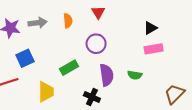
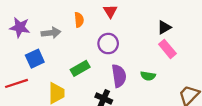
gray arrow: (38, 23) -> (51, 33), moved
pink rectangle: (154, 49) -> (167, 49), turned 60

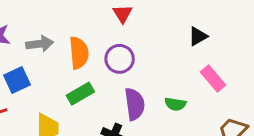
orange semicircle: (79, 20) -> (79, 53), moved, size x1.5
pink rectangle: (167, 49) -> (213, 78), moved

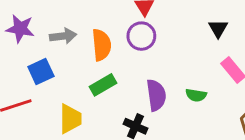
black triangle: (198, 36) -> (218, 29), turned -30
purple circle: (120, 59) -> (141, 36), moved

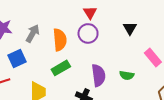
black triangle: (218, 29) -> (130, 28), moved
gray arrow: (63, 36) -> (33, 33), turned -54

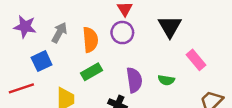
black triangle: (130, 28) -> (170, 27), size x1.5

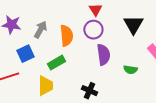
green rectangle: (91, 72) -> (56, 63), moved
purple semicircle: (134, 80) -> (103, 55), moved

